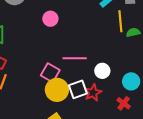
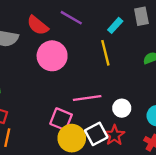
pink circle: (50, 19) -> (52, 56), size x1.6
yellow line: (120, 21) -> (105, 53), moved

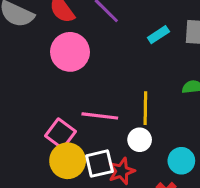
yellow line: (105, 53) -> (145, 108), moved

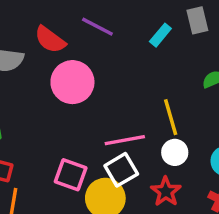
pink square: (60, 134) -> (71, 175), moved
white square: (99, 164) -> (121, 170), moved

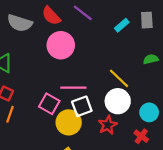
yellow line: (171, 117) -> (119, 78), turned -40
pink line: (125, 140) -> (73, 88), moved
white circle: (175, 152) -> (118, 101), size x1.5

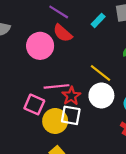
red semicircle: (51, 16) -> (63, 33), moved
white square: (82, 106) -> (71, 115), moved, turned 36
red star: (108, 125) -> (71, 96), moved

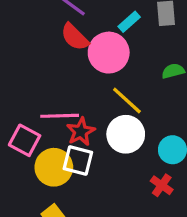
pink circle: (40, 46) -> (109, 53), moved

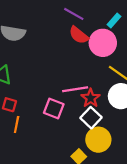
white square: (78, 161) -> (91, 118), turned 36
yellow circle: (54, 167) -> (98, 140), moved

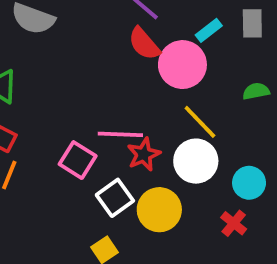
white square: (91, 118) -> (115, 198), moved
yellow circle: (98, 140) -> (159, 210), moved

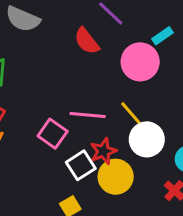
red semicircle: (144, 44) -> (87, 41), moved
yellow line: (200, 122) -> (133, 115), moved
red star: (144, 154) -> (103, 151), moved

